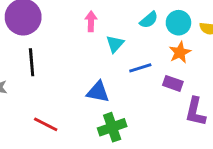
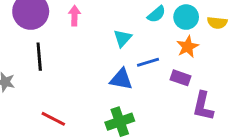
pink arrow: (91, 21) -> (75, 16), moved
blue triangle: (98, 92) -> (121, 79), moved

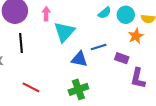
cyan triangle: (123, 38) -> (64, 32), moved, size x1.6
orange star: (188, 47) -> (136, 36), moved

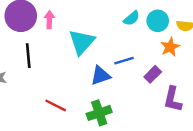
pink arrow: (46, 14) -> (49, 20), moved
purple rectangle: (122, 58) -> (153, 74), turned -64
blue triangle: (79, 59) -> (100, 76), turned -30
red line: (31, 87) -> (56, 105), moved

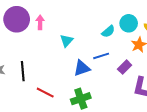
cyan semicircle: (132, 18) -> (108, 31), moved
cyan triangle: (82, 42) -> (67, 41), size x0.6
black line: (28, 56) -> (23, 71), moved

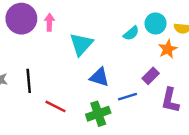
cyan triangle: (67, 41) -> (81, 44), size x1.5
blue line: (101, 56) -> (127, 97), moved
blue triangle: (82, 68) -> (99, 77), turned 36

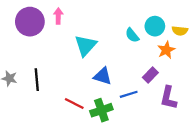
pink arrow: (49, 22) -> (58, 16), moved
cyan semicircle: (131, 33) -> (132, 35), turned 91
red line: (56, 106) -> (74, 103), moved

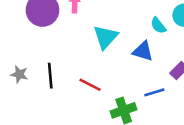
blue triangle: (103, 76) -> (143, 51), moved
red line: (74, 103) -> (90, 85), moved

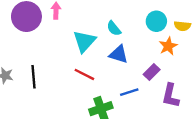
cyan semicircle: (158, 25) -> (114, 28), moved
red line: (90, 85) -> (84, 74), moved

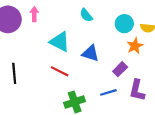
cyan semicircle: (114, 28) -> (86, 15), moved
cyan triangle: (84, 41) -> (60, 42), turned -45
blue line: (129, 92) -> (108, 92), moved

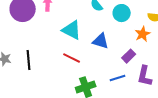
cyan circle: (124, 24) -> (122, 13), moved

